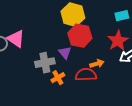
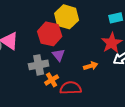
red hexagon: (80, 36) -> (50, 34), moved
red semicircle: (86, 75) -> (71, 88), moved

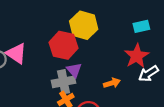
gray cross: (39, 65) -> (63, 82), moved

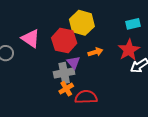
pink triangle: (16, 54) -> (31, 38), moved
orange arrow: (112, 83) -> (95, 52), moved

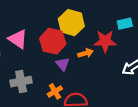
red star: (129, 50) -> (105, 41), moved, turned 30
gray cross: (64, 73) -> (21, 82), moved

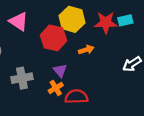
pink triangle: (18, 39) -> (19, 21), moved
red star: (105, 41) -> (106, 23), moved
purple triangle: (63, 64) -> (60, 70), moved

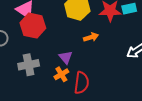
red hexagon: (54, 38) -> (33, 26), moved
red semicircle: (76, 97) -> (82, 83), turned 100

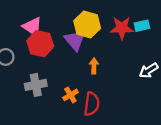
orange arrow: (91, 37) -> (94, 66), moved, turned -72
purple triangle: (66, 57) -> (75, 40), moved, size x1.5

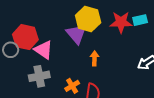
pink triangle: (32, 27) -> (44, 50), moved
red hexagon: (40, 44) -> (25, 37), moved

